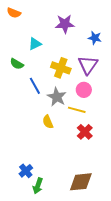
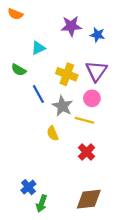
blue star: (95, 38) -> (97, 35), moved
red cross: (85, 132) -> (87, 152), moved

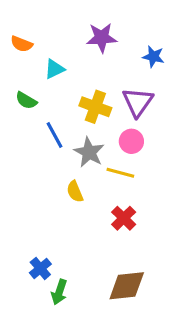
orange semicircle: (15, 14) -> (22, 44), moved
blue star: (97, 35) -> (153, 57), moved

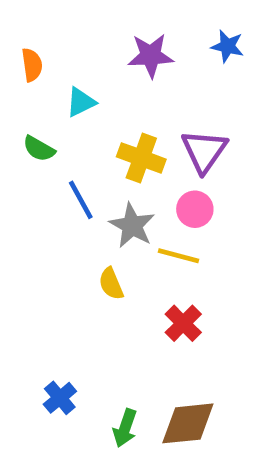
orange semicircle: (22, 44) -> (32, 65), turned -120
blue star: (153, 57) -> (227, 46), moved
green arrow: (59, 292) -> (125, 428), moved

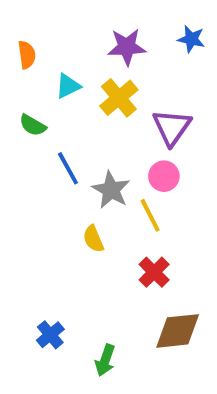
yellow cross: (141, 158) -> (119, 98), moved, turned 30
yellow line: (179, 256) -> (150, 215), turned 48
brown diamond: (188, 423) -> (178, 331), moved

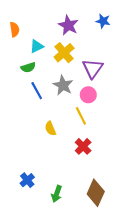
purple star: (127, 47) -> (68, 25), turned 30
green semicircle: (33, 125) -> (28, 67), moved, turned -48
gray star: (111, 190) -> (63, 85), moved
brown diamond: (178, 331) -> (96, 193), moved, turned -60

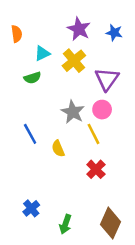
blue star: (103, 21) -> (114, 33), moved
gray star: (63, 85) -> (73, 112), moved
blue line: (37, 91) -> (30, 134), moved

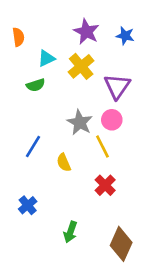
blue line: (30, 134) -> (33, 146), turned 60
blue cross: (31, 208) -> (28, 205), moved
green arrow: (65, 224) -> (70, 232), moved

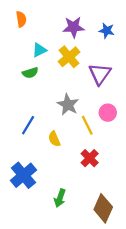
purple star: (86, 32) -> (74, 27), turned -30
orange semicircle: (18, 37) -> (21, 19), moved
pink circle: (112, 120) -> (108, 113), moved
blue cross: (28, 205) -> (23, 175), size x1.6

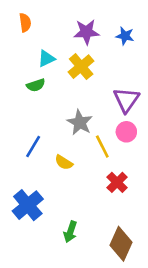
purple triangle: (100, 74) -> (126, 100), moved
yellow semicircle: (54, 139) -> (64, 162), turned -35
red cross: (90, 158) -> (117, 182), moved

